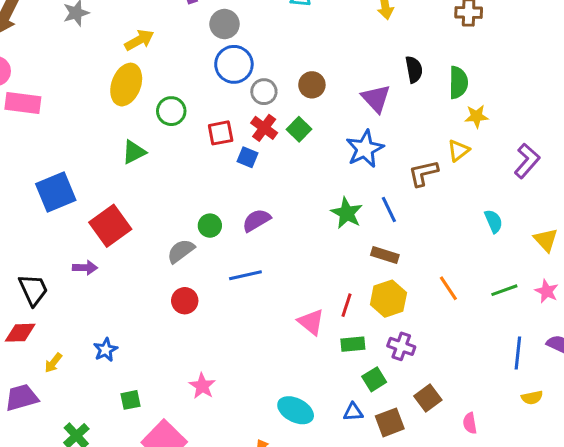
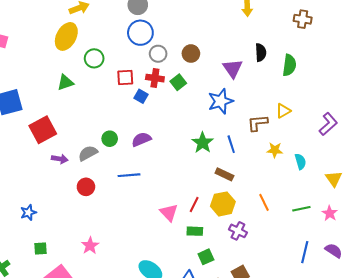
yellow star: (477, 116) -> (275, 150), moved
red cross: (264, 128) -> (155, 78), turned -36
purple arrow: (85, 268) -> (60, 159), moved
purple cross: (401, 346) -> (238, 231), moved

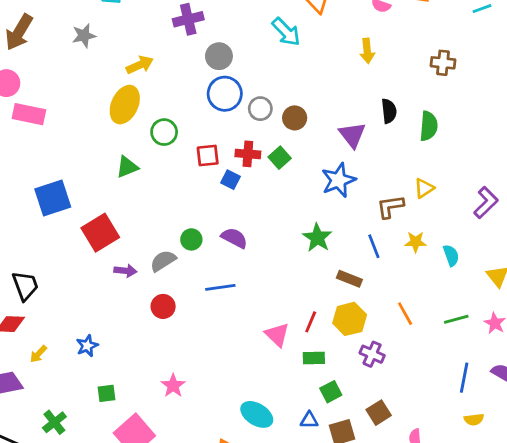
gray circle: (158, 54) -> (260, 109), moved
purple semicircle: (141, 139) -> (234, 238), turned 54
blue line: (231, 144) -> (374, 246), moved

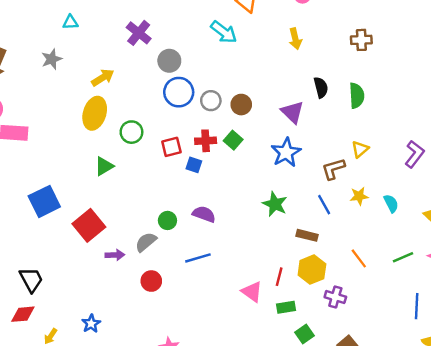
purple cross: (188, 19) -> (139, 33), turned -30

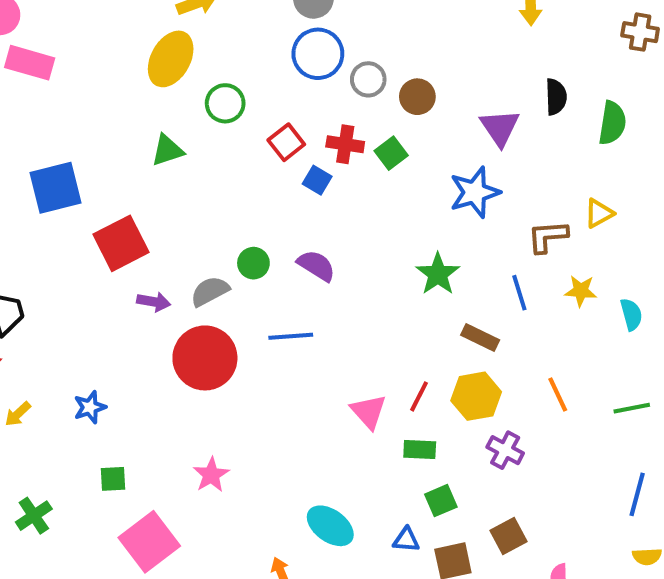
red square: (171, 147) -> (286, 142), turned -36
red circle: (151, 281) -> (205, 358), size x1.8

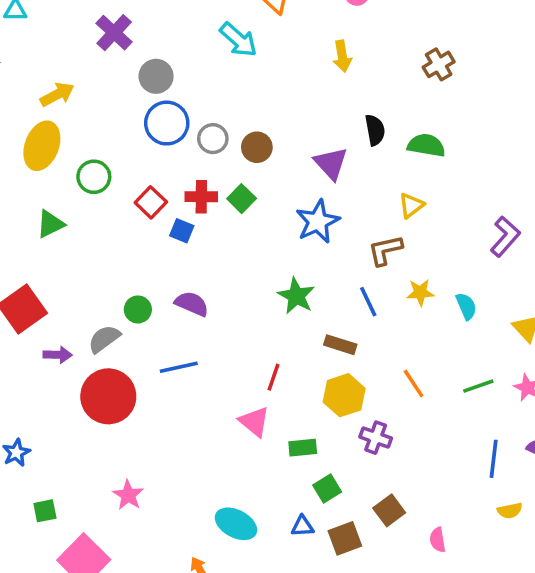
brown cross: (640, 32) -> (439, 64), turned -32
green semicircle: (612, 123) -> (426, 145), turned -81
yellow triangle: (599, 213) -> (411, 205), moved
red line: (419, 396) -> (274, 377), moved

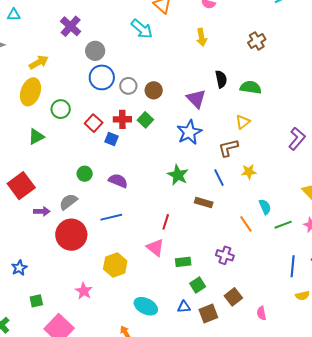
cyan semicircle: (466, 306) -> (265, 207), moved
green circle: (138, 309) -> (85, 174), moved
yellow hexagon: (344, 395) -> (115, 265), moved

